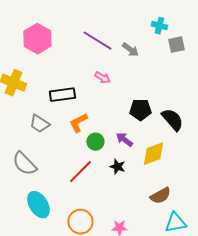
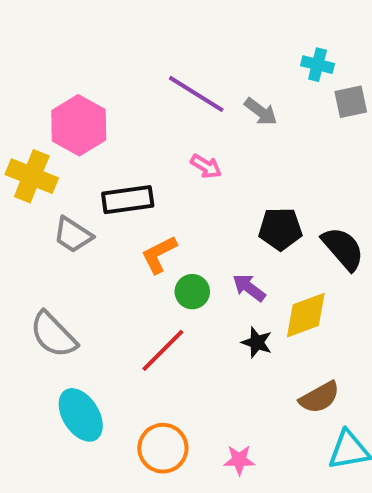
pink hexagon: (37, 39) -> (79, 125), moved
gray trapezoid: (39, 124) -> (73, 235), moved
black star: (117, 167) -> (257, 342), moved

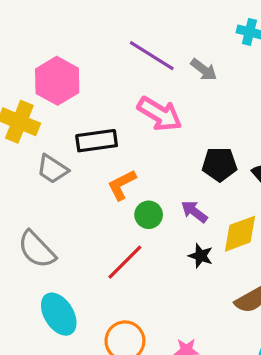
pink arrow: (206, 166) -> (160, 114), size x1.8

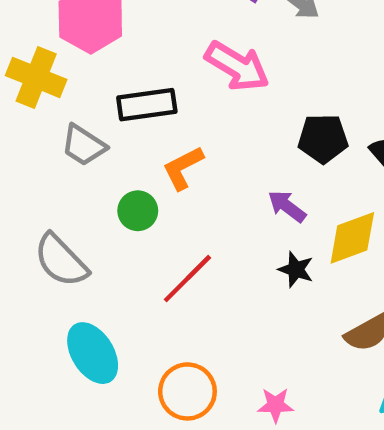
green circle: (149, 215) -> (138, 211), moved

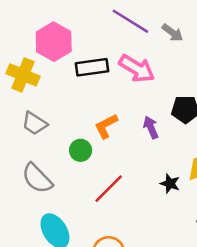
black rectangle: (147, 105) -> (92, 67), moved
gray trapezoid: (84, 145) -> (35, 123), moved
purple arrow: (287, 206) -> (151, 127), moved, turned 30

